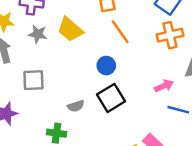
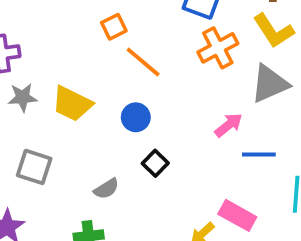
yellow trapezoid: (70, 29) -> (72, 104), moved
gray square: (33, 80) -> (34, 167), turned 35
black square: (111, 98) -> (155, 163), size x0.6

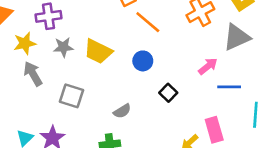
black square: (155, 163) -> (168, 93), moved
pink rectangle: (237, 215) -> (214, 130), turned 45

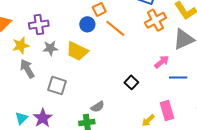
blue circle: (143, 61) -> (87, 24), moved
gray semicircle: (122, 111) -> (98, 107), moved

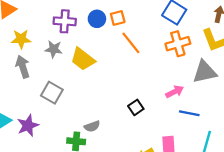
blue circle: (87, 24) -> (97, 19), moved
purple cross: (39, 25) -> (65, 21), moved

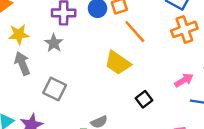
gray star: (54, 49) -> (54, 43), turned 30
yellow trapezoid: (83, 59) -> (118, 63), moved

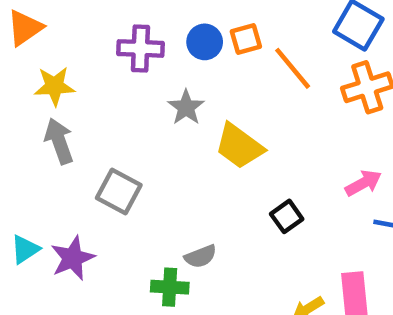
orange line: (135, 32) -> (293, 68), moved
gray star: (54, 43) -> (186, 107), moved

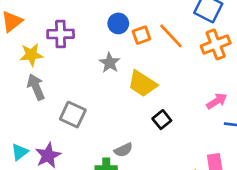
orange square: (246, 39) -> (141, 35), moved
purple cross: (140, 48) -> (61, 34), moved
black square: (287, 216) -> (162, 120), moved

